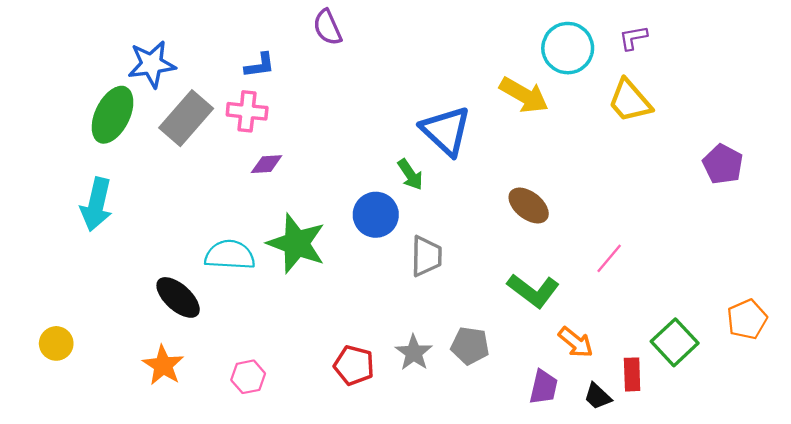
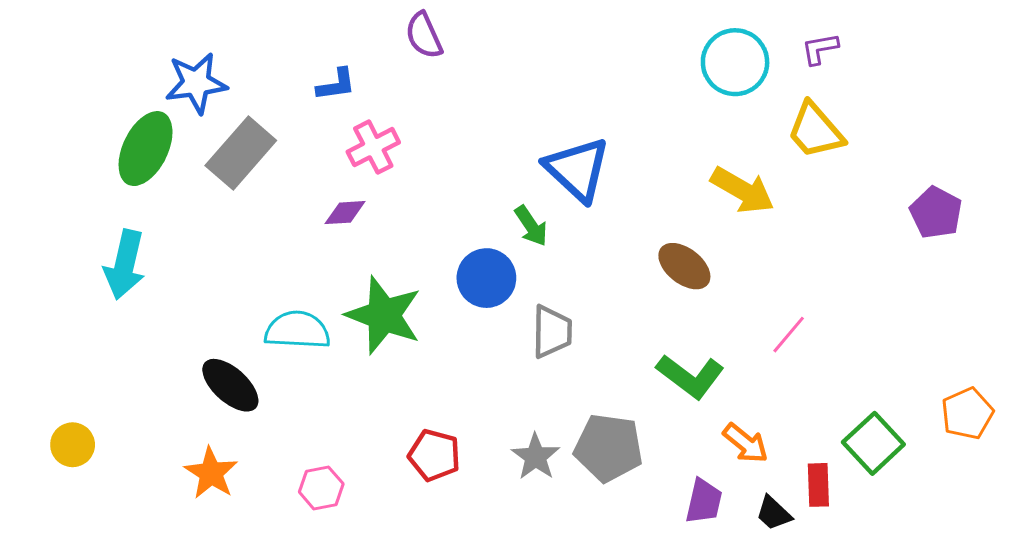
yellow arrow: (524, 95) -> (742, 190), moved
pink cross: (247, 111) -> (373, 147), moved, turned -33
gray pentagon: (470, 346) -> (608, 448), size x1.4
red pentagon: (354, 365) -> (434, 455), moved

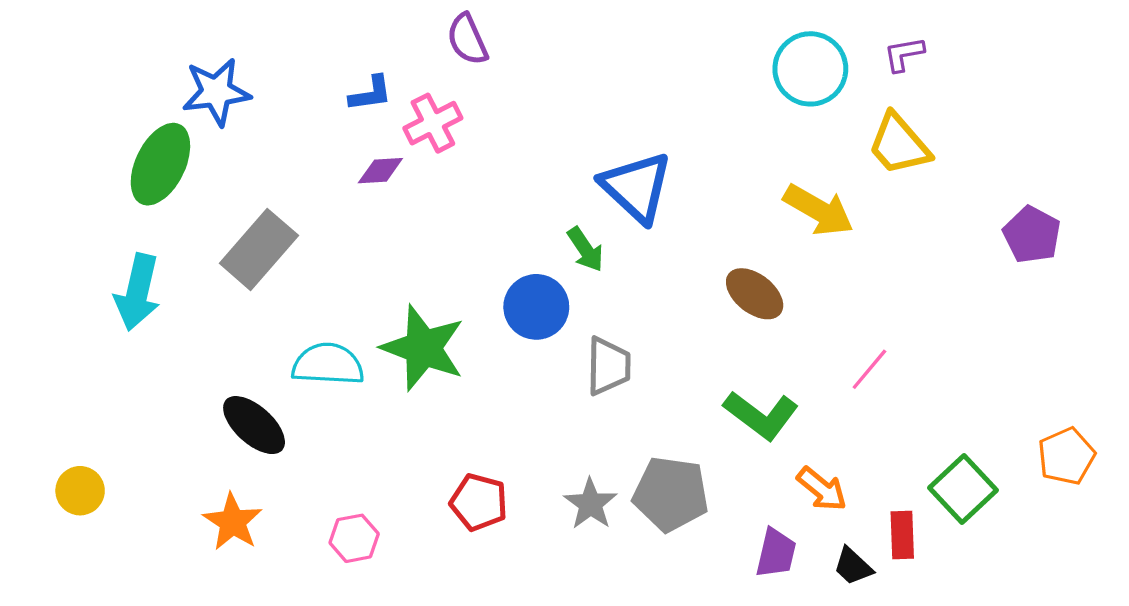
pink cross: (373, 147) -> (433, 123), moved
gray rectangle: (241, 153) -> (259, 249), moved
purple diamond: (345, 213) -> (380, 171), moved

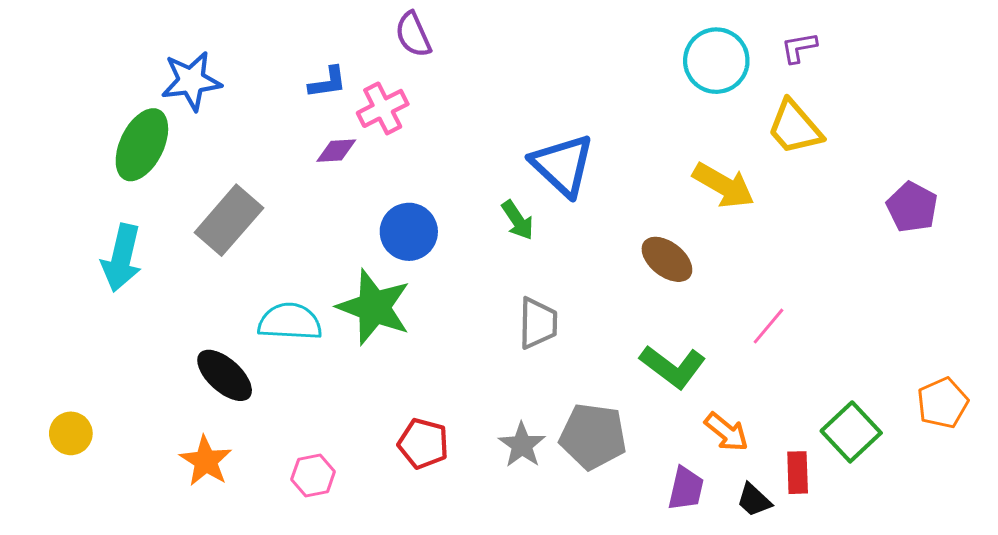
blue circle: (536, 307) -> (409, 232), moved

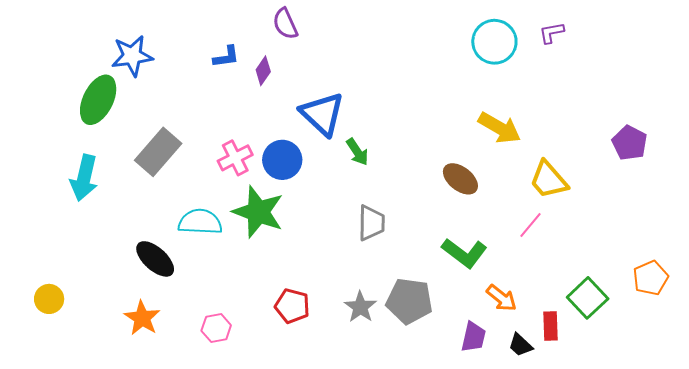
pink cross: (383, 108) -> (235, 158), moved
yellow trapezoid: (795, 127) -> (548, 180), moved
purple diamond: (336, 151) -> (263, 71), moved, turned -52
blue triangle: (563, 165) -> (322, 114), moved

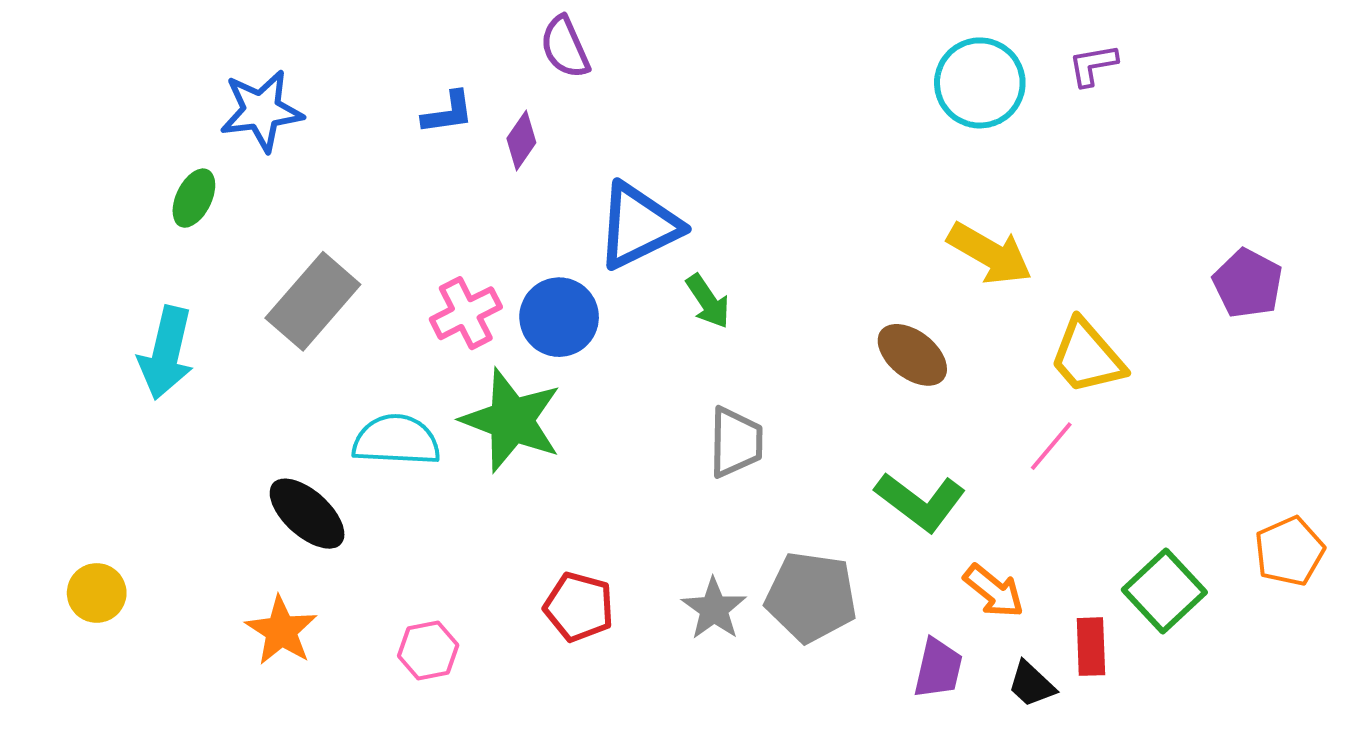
green ellipse: (98, 100) -> (194, 198), size x0.6
blue triangle: (322, 114) -> (638, 226), turned 51

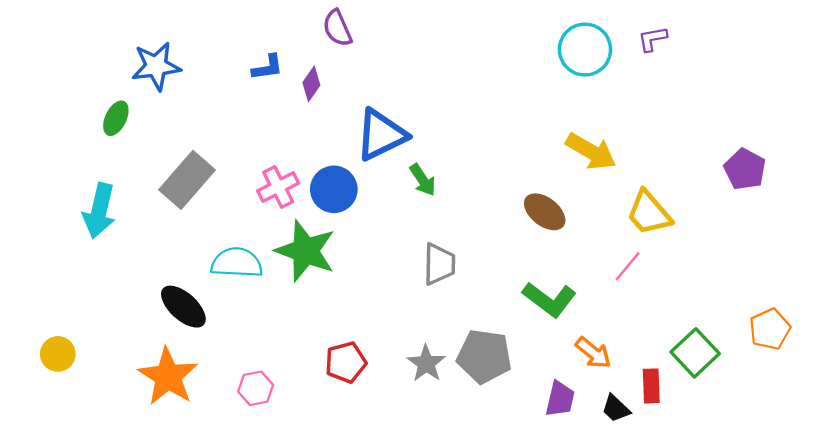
red pentagon: (579, 607) -> (346, 362), turned -30
orange star: (281, 631) -> (168, 376), size x1.4

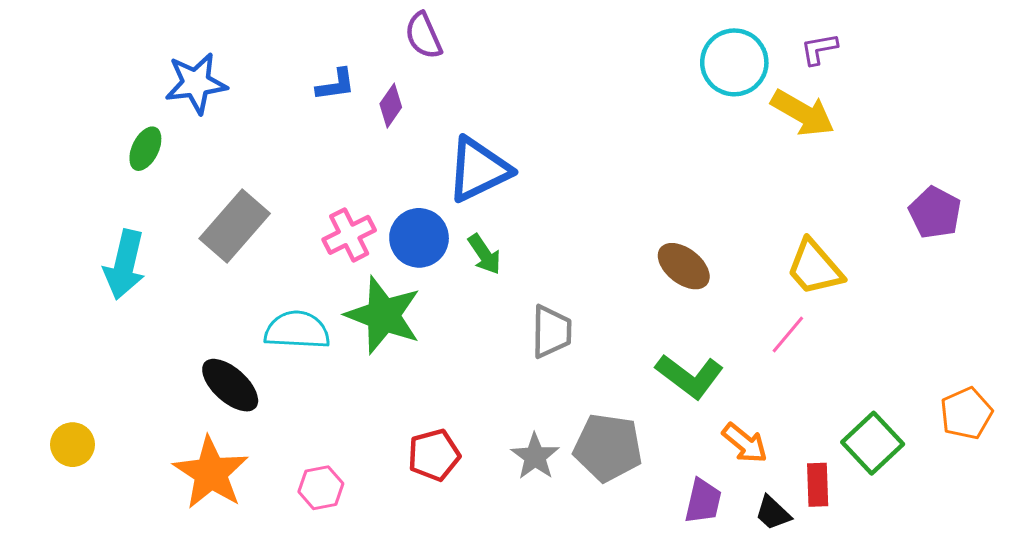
yellow arrow: (591, 151) -> (803, 113), moved
green arrow: (423, 180) -> (484, 254), moved

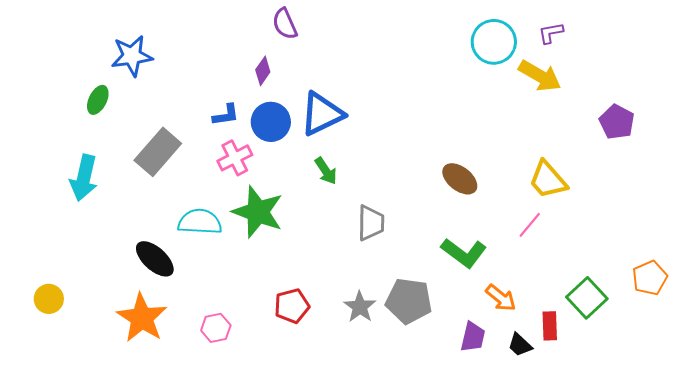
blue L-shape: (336, 85) -> (226, 115), moved
purple pentagon: (935, 213) -> (617, 122), moved
blue circle: (419, 238) -> (271, 122), moved

